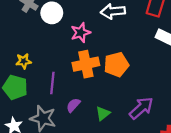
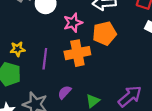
orange pentagon: (116, 64) -> (104, 33), moved
purple line: (52, 83) -> (45, 59), moved

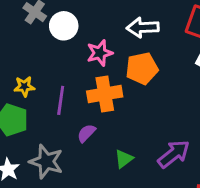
purple semicircle: (65, 92) -> (86, 133), moved

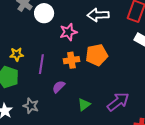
orange pentagon: (142, 68) -> (97, 55), moved
orange cross: (105, 94) -> (71, 60), size x0.7
gray star: (46, 162) -> (31, 106), size x0.7

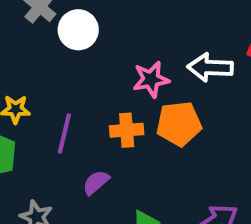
white arrow: (98, 15) -> (210, 68), moved
pink star: (68, 32) -> (151, 79), moved

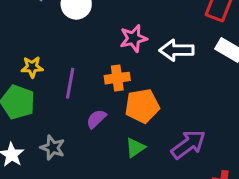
white arrow: (210, 68) -> (176, 50), moved
orange pentagon: (179, 124) -> (142, 106), moved

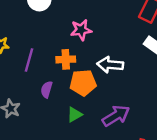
white arrow: (176, 50) -> (110, 65), moved
purple semicircle: (96, 119) -> (47, 89), turned -35

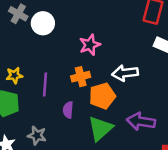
green triangle: (75, 114) -> (100, 129), size x1.6
purple arrow: (116, 116) -> (141, 121), turned -128

